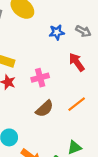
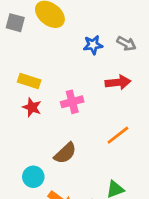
red arrow: (77, 62) -> (118, 82), turned 120
brown semicircle: (45, 109) -> (65, 153), moved

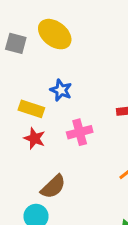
blue star: (93, 45) -> (61, 90), moved, turned 30
brown semicircle: (65, 153) -> (53, 187), moved

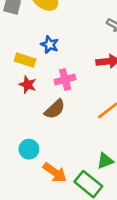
brown semicircle: (53, 187) -> (55, 109), moved

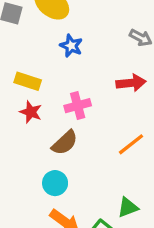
blue star: (50, 45) -> (71, 46), moved
cyan circle: (29, 149) -> (55, 183), moved

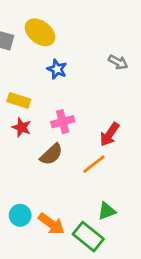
red arrow: (131, 83) -> (109, 134), moved, turned 130
orange line: (131, 144) -> (94, 164), moved
cyan circle: (55, 183) -> (20, 215), moved

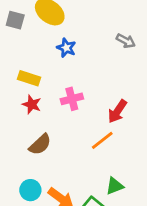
brown semicircle: (51, 154) -> (40, 144), moved

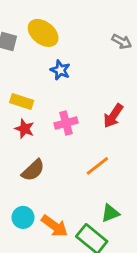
gray arrow: (126, 41) -> (122, 41), moved
red arrow: (117, 111) -> (113, 116), moved

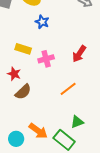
yellow rectangle: (22, 102) -> (23, 49), moved
red star: (24, 129) -> (14, 74), moved
cyan circle: (23, 217) -> (16, 139), moved

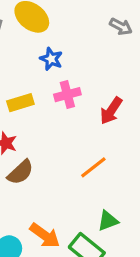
yellow rectangle: (23, 49) -> (20, 103), turned -35
pink cross: (46, 59) -> (67, 95), moved

